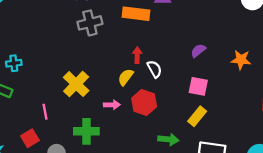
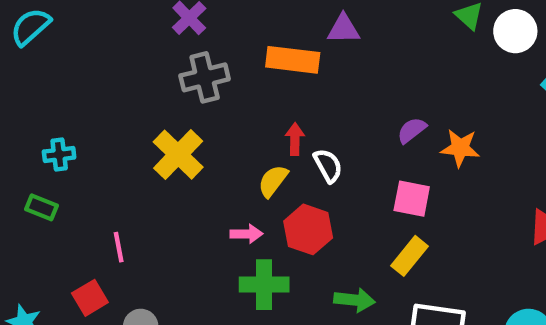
orange star: (241, 60) -> (460, 148), moved
yellow cross: (76, 84) -> (178, 155), moved
green cross: (86, 131) -> (264, 285), moved

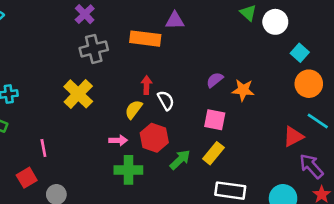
green arrow: (354, 300) -> (180, 160), moved, turned -50

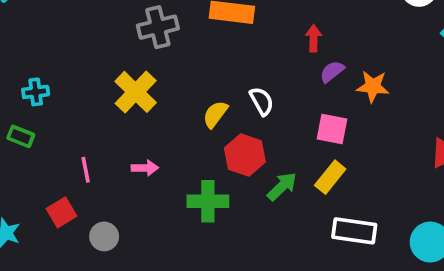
red arrow: (147, 85) -> (313, 38), moved
pink arrow: (118, 140) -> (145, 168), moved

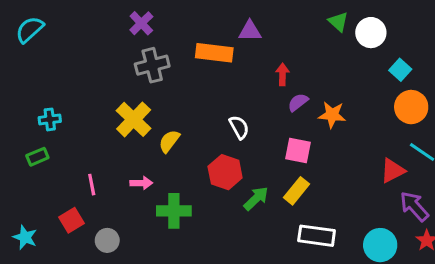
yellow semicircle: (215, 114) -> (169, 141), moved
green rectangle: (21, 136) -> (37, 157), turned -45
green cross: (208, 201) -> (174, 211), moved

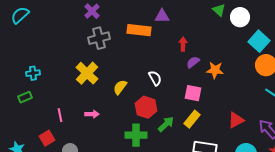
cyan square: (400, 70) -> (259, 41), size x1.5
yellow semicircle: (169, 141) -> (120, 87), moved
red triangle: (393, 171) -> (236, 120), moved
green cross: (174, 211) -> (136, 135), moved

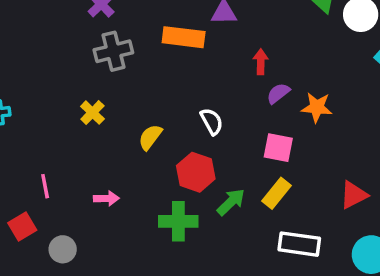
yellow cross: (87, 73) -> (92, 113), size x0.6
pink arrow: (92, 114) -> (106, 198), moved

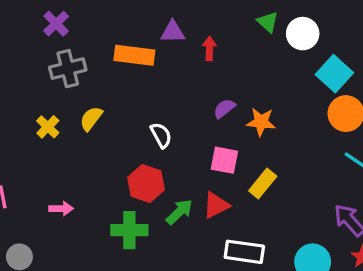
red arrow: (261, 62) -> (209, 49), moved
yellow semicircle: (150, 137) -> (91, 119), moved
yellow rectangle: (276, 193) -> (263, 184), moved
red triangle: (354, 195) -> (216, 205), moved

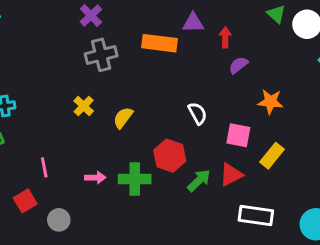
purple semicircle: (224, 109) -> (238, 65), moved
yellow semicircle: (91, 119) -> (123, 118), moved
white semicircle: (161, 135) -> (197, 113), moved
green cross: (129, 230) -> (135, 179), moved

